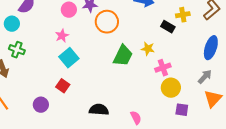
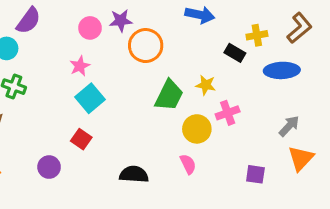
blue ellipse: (211, 48) -> (282, 70), moved, turned 70
yellow circle: (171, 88) -> (197, 129), moved
pink semicircle: (136, 118) -> (188, 164), moved

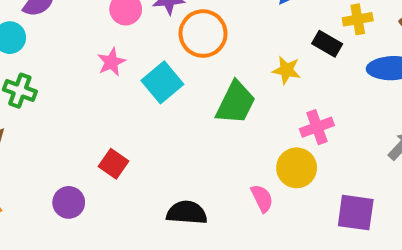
yellow star: (206, 85) -> (286, 70), moved
cyan square: (90, 98) -> (162, 82), moved
yellow circle: (197, 129) -> (297, 168), moved
purple square: (255, 174) -> (356, 213), size x1.4

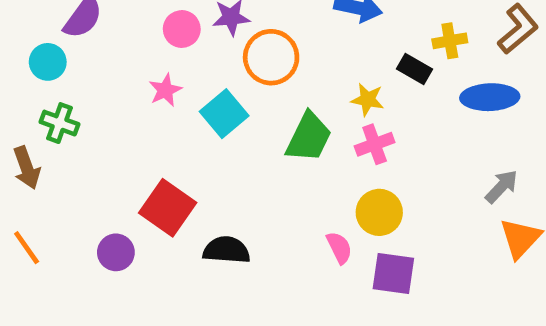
pink cross: (317, 127) -> (375, 144), moved
red square: (113, 164) -> (168, 208), size x1.6
black semicircle: (187, 213) -> (226, 250), moved
purple square: (356, 213) -> (393, 274), moved

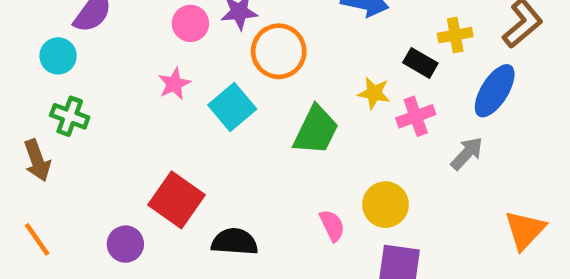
blue ellipse: (490, 97) -> (495, 91), turned -56
pink cross: (375, 144) -> (416, 116), moved
gray arrow: (502, 187) -> (467, 153), moved
pink semicircle: (339, 248) -> (332, 225), moved

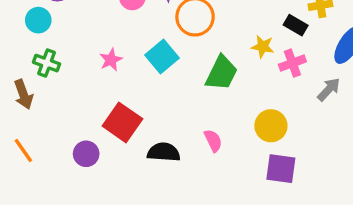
pink star: (174, 84) -> (111, 60), moved
pink semicircle: (332, 225) -> (213, 141), moved

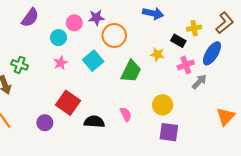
cyan circle: (38, 20) -> (59, 38), moved
pink cross: (292, 63) -> (186, 65), moved

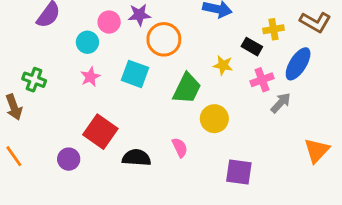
brown L-shape: (225, 23) -> (315, 22), turned 70
cyan square: (93, 61) -> (135, 74), turned -30
yellow circle: (163, 105) -> (214, 119), moved

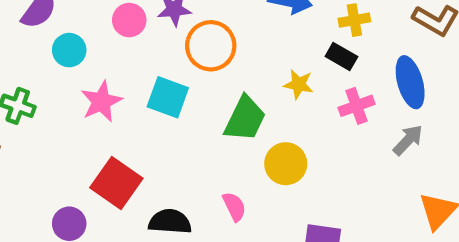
yellow cross: (273, 29) -> (354, 20), moved
cyan circle: (87, 42) -> (69, 50), moved
blue ellipse: (298, 64) -> (410, 82), turned -48
pink star: (90, 77) -> (101, 102), size x1.4
gray arrow: (281, 103) -> (408, 140), moved

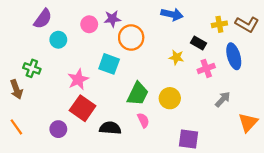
yellow cross: (354, 20) -> (219, 24), moved
pink star: (101, 102) -> (78, 79), moved
green trapezoid: (245, 119) -> (138, 94), moved
gray arrow: (408, 140) -> (223, 99), moved

